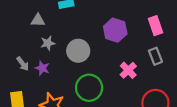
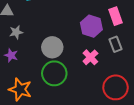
purple hexagon: (115, 30) -> (91, 26), moved
gray circle: (78, 51) -> (52, 47), moved

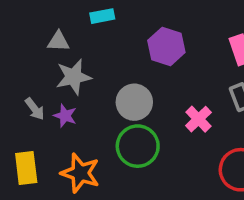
purple hexagon: (91, 26) -> (166, 46), moved
gray star: (16, 32) -> (74, 77), size x1.5

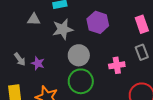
gray star: (74, 77) -> (63, 29), moved
pink cross: (198, 119) -> (117, 65), turned 35

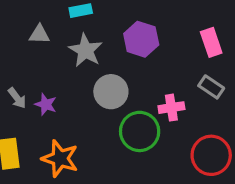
gray star: (63, 29) -> (85, 50), turned -30
gray rectangle: (142, 52) -> (211, 87), turned -35
green circle: (81, 81) -> (140, 131), moved

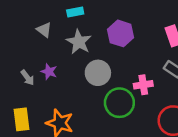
gray triangle: (39, 34) -> (44, 30), turned 35
purple star: (46, 104) -> (49, 72), moved

